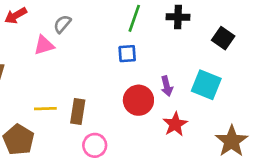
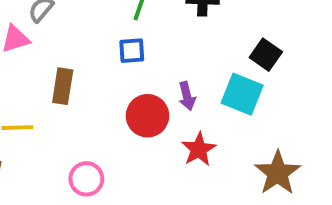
black square: (223, 38) -> (266, 55), moved
brown rectangle: (78, 111) -> (63, 86), moved

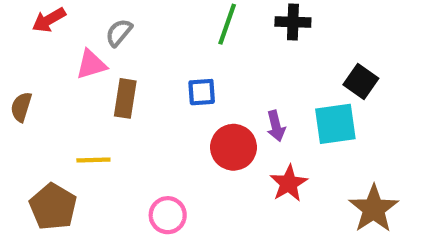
blue square: (132, 51) -> (202, 92), moved
brown rectangle: (63, 86) -> (125, 98), moved
cyan square: (242, 94) -> (335, 124), turned -30

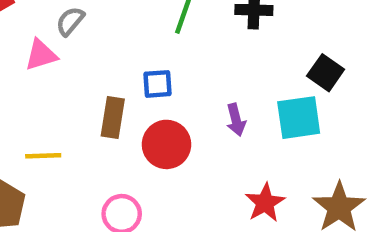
brown rectangle: (125, 98) -> (113, 118), moved
red circle: (233, 147) -> (166, 144), moved
red star: (289, 183) -> (265, 203), moved

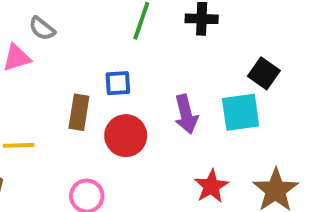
gray semicircle: (70, 21) -> (42, 29), turned -92
purple arrow: (236, 120) -> (186, 114), size x1.4

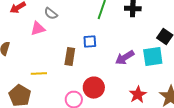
purple arrow: (186, 114) -> (125, 58), turned 72
red circle: (126, 136) -> (94, 88), moved

